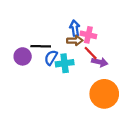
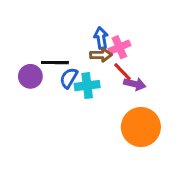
pink cross: (88, 35) -> (119, 47), turned -35

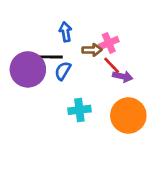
blue arrow: (101, 38) -> (66, 32), moved
purple circle: (30, 76) -> (28, 69), size x1.6
cyan cross: (87, 86) -> (79, 110), moved

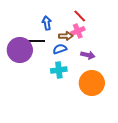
red line: (112, 65) -> (80, 16), moved
blue semicircle: (63, 71) -> (60, 49), moved, turned 40
cyan cross: (79, 110) -> (59, 70), moved

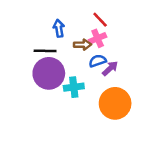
blue semicircle: (60, 49) -> (98, 61), moved
purple circle: (20, 50) -> (49, 73), moved
purple arrow: (88, 55) -> (110, 68), turned -56

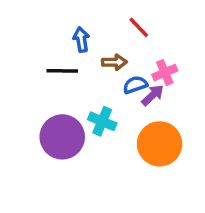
pink cross: (98, 38) -> (165, 73), moved
purple circle: (49, 73) -> (62, 137), moved
cyan cross: (74, 87) -> (102, 121), turned 30

